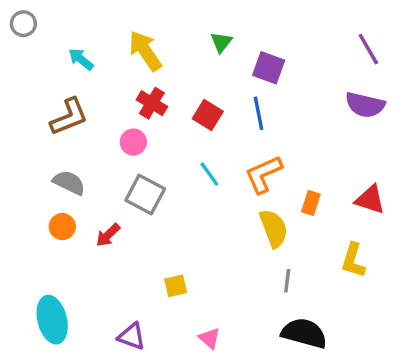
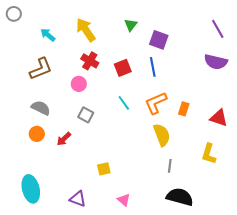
red square: (208, 115) -> (123, 68), turned 36
gray square: (145, 194) -> (86, 115), size x0.7
orange rectangle: (311, 203) -> (184, 109), moved

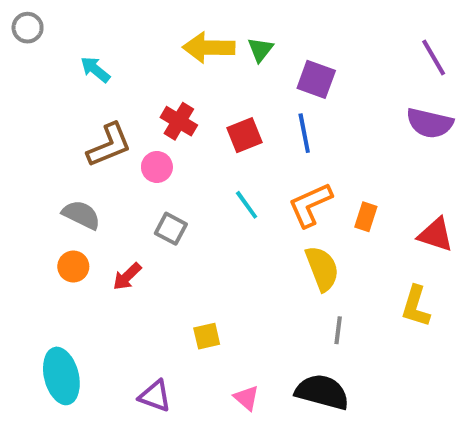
yellow arrow: (86, 30) -> (209, 48), moved, turned -55
brown L-shape: (41, 69) -> (109, 145), moved
black semicircle: (180, 197) -> (322, 392), moved

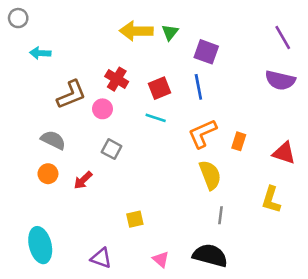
cyan arrow: (95, 69) -> (40, 53), moved, turned -36
cyan line: (247, 205) -> (156, 118), moved, turned -36

